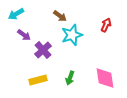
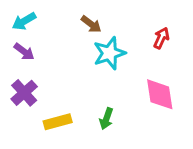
purple arrow: (24, 35) -> (24, 52), moved
purple cross: (43, 50) -> (24, 93), moved
pink diamond: (105, 78) -> (160, 94), moved

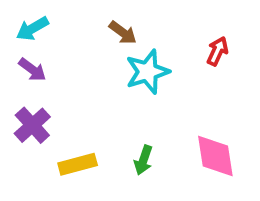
pink diamond: (160, 94) -> (215, 156), moved

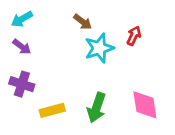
red arrow: (217, 51) -> (134, 36), moved
purple cross: (32, 125) -> (22, 84), turned -30
green arrow: (143, 160) -> (96, 108), size x1.5

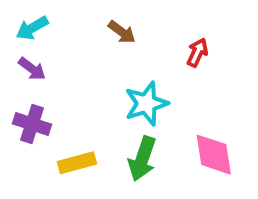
cyan star: (99, 48) -> (146, 104), moved

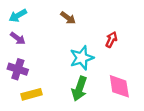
red arrow: (197, 53) -> (111, 40), moved
yellow rectangle: (77, 163) -> (32, 94), moved

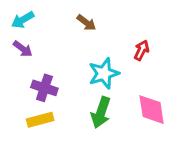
purple cross: (18, 69) -> (44, 88), moved

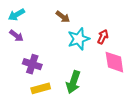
cyan star: (104, 73) -> (79, 39), moved
pink diamond: (152, 110) -> (114, 62), moved
yellow rectangle: (40, 120) -> (41, 88), moved

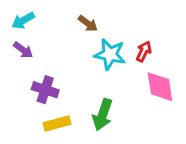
cyan star: (79, 39) -> (110, 54), turned 30

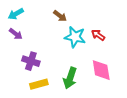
red arrow: (144, 51) -> (98, 35), turned -80
pink diamond: (160, 87) -> (101, 70), moved

